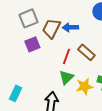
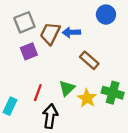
red line: (66, 56) -> (38, 93), moved
yellow star: (84, 86) -> (87, 98), turned -30

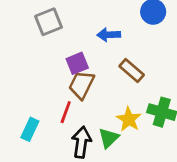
brown trapezoid: (50, 34) -> (81, 85), moved
purple square: (29, 51) -> (77, 63), moved
green triangle: (67, 88) -> (109, 138), moved

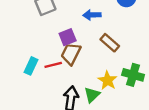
red line: (66, 112) -> (53, 65), moved, turned 56
cyan rectangle: (30, 129) -> (31, 66), moved

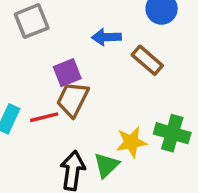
brown rectangle: (110, 43) -> (147, 60), moved
yellow star: (108, 80) -> (131, 142), turned 30

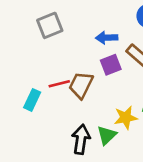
purple square: (67, 73) -> (111, 65), moved
red line: (44, 117) -> (59, 84), moved

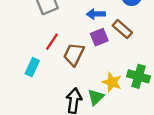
red line: (59, 84) -> (52, 42), moved, turned -42
yellow star: (126, 118) -> (112, 82), turned 30

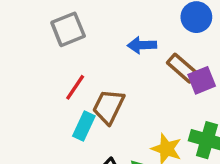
purple square: (99, 37) -> (202, 80), moved
cyan rectangle: (32, 67) -> (84, 126), moved

